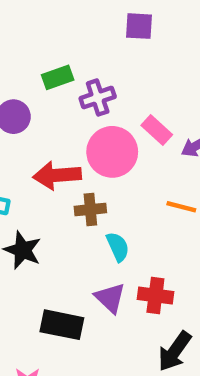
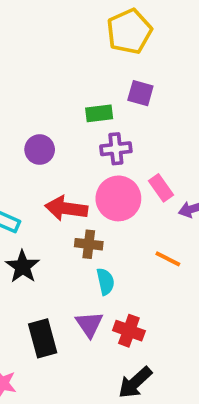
purple square: (139, 26) -> (140, 93), moved
green rectangle: (58, 77) -> (99, 113), moved
black rectangle: (62, 325) -> (43, 338), turned 51

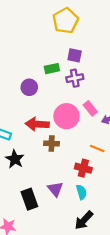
purple cross: (116, 149) -> (75, 78), moved
purple circle: (40, 150) -> (29, 87), moved
cyan semicircle: (105, 281) -> (81, 192), moved
red cross: (129, 331) -> (83, 168), moved

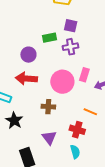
pink rectangle: (90, 108) -> (84, 75), turned 56
red arrow: (37, 124) -> (26, 79), moved
purple triangle: (55, 189) -> (49, 138), moved

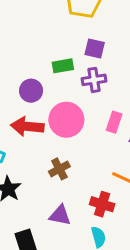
pink circle: (62, 82) -> (66, 120), moved
brown cross: (48, 107) -> (59, 169), turned -32
purple triangle: (49, 138) -> (60, 215), turned -42

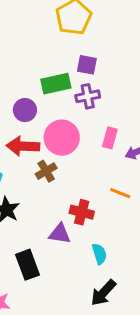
green rectangle: (63, 66) -> (56, 84), size x1.4
brown cross: (59, 169) -> (46, 171), moved
red cross: (102, 204) -> (82, 212), moved

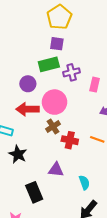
purple square: (87, 65) -> (57, 44), moved
pink rectangle: (110, 138) -> (95, 85), moved
brown cross: (46, 171) -> (53, 126), moved
red cross: (82, 212) -> (70, 140), moved

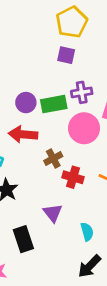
green rectangle: (49, 64) -> (54, 104), moved
pink circle: (55, 102) -> (84, 128), moved
purple triangle: (56, 170) -> (53, 213), turned 42

